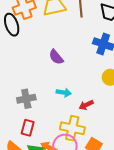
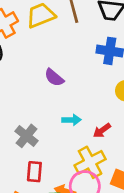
gray cross: (26, 99) -> (26, 136), turned -30
yellow cross: (72, 128) -> (90, 162), turned -30

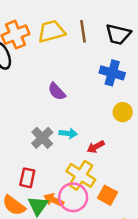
gray cross: (26, 136) -> (42, 138), moved
yellow cross: (90, 162) -> (81, 175), turned -36

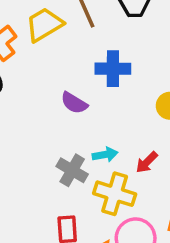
blue cross: (112, 73) -> (113, 69), moved
yellow cross: (81, 175) -> (115, 194), moved

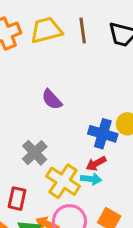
blue cross: (113, 69) -> (103, 134), moved
cyan arrow: (105, 155) -> (91, 179), moved

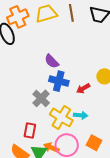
blue cross: (103, 134) -> (59, 81), moved
red arrow: (96, 164) -> (83, 88), moved

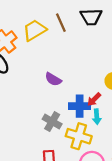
blue cross: (59, 81) -> (80, 106), moved
cyan arrow: (81, 115) -> (97, 117), moved, turned 96

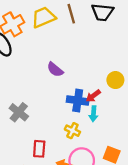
gray cross: (52, 122) -> (19, 112), moved
yellow cross: (79, 136) -> (72, 131), size x0.6

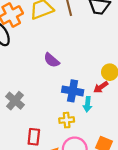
red arrow: (93, 96) -> (101, 87), moved
yellow cross: (72, 131) -> (67, 120), turned -32

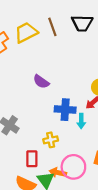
yellow cross: (67, 120) -> (51, 140), moved

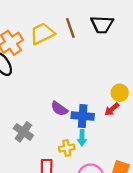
purple semicircle: (41, 82) -> (59, 109), moved
cyan arrow: (81, 121) -> (82, 138), moved

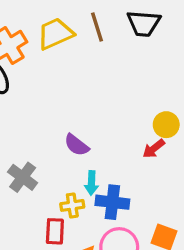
blue cross: (83, 116) -> (112, 202), moved
cyan arrow: (82, 138) -> (91, 183), moved
yellow cross: (67, 148) -> (72, 205), moved

